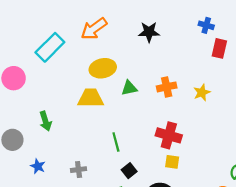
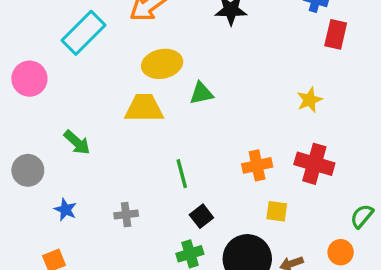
orange cross: (167, 87) -> (257, 165), moved
green arrow: (45, 121) -> (77, 142), turned -30
red cross: (169, 135) -> (314, 164), moved
yellow square: (172, 162) -> (277, 211), moved

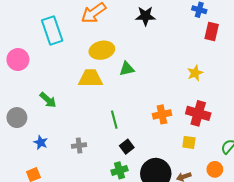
cyan rectangle: (84, 33) -> (52, 30), turned -64
yellow square: (277, 211) -> (189, 142), moved

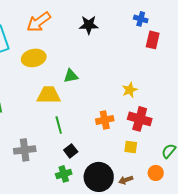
yellow ellipse: (102, 50) -> (34, 58), moved
yellow star: (195, 73) -> (130, 90), moved
yellow trapezoid: (90, 78) -> (49, 95), moved
gray cross: (79, 146) -> (25, 150), size x1.5

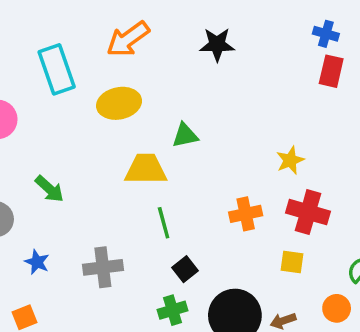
blue cross: (141, 19) -> (326, 34), moved

